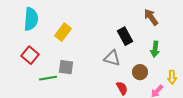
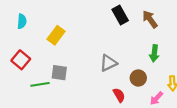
cyan semicircle: (31, 19) -> (22, 21), size x0.6
black rectangle: (125, 36) -> (120, 15), moved
gray triangle: (112, 58) -> (108, 63), turned -42

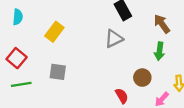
brown arrow: (150, 19) -> (162, 24), moved
gray triangle: (108, 63) -> (114, 39), moved
green line: (40, 84) -> (21, 84), moved

